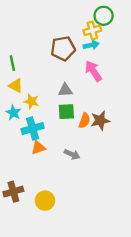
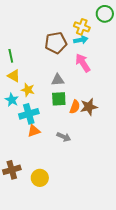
green circle: (104, 16) -> (105, 14), moved
yellow cross: (92, 30) -> (82, 27), turned 35

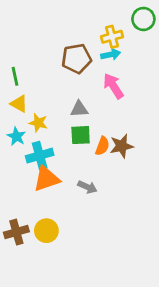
yellow cross: (82, 27) -> (112, 37), turned -35
orange triangle: (34, 131) -> (46, 179), size x1.5
yellow circle: (40, 178) -> (46, 231), moved

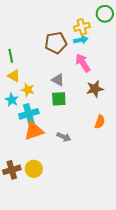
gray triangle: (79, 109) -> (58, 80), turned 32
orange semicircle: (102, 146) -> (100, 122), moved
brown star: (122, 146) -> (95, 89), moved

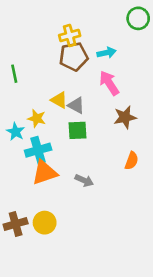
yellow cross: (82, 27) -> (70, 35), moved
yellow triangle: (14, 76) -> (59, 100), moved

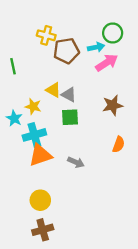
green circle: (138, 18) -> (113, 33), moved
yellow cross: (70, 35) -> (46, 35), moved, turned 30
pink arrow: (109, 83) -> (107, 63), moved, turned 90
brown cross: (16, 224) -> (43, 230), moved

